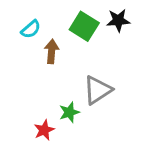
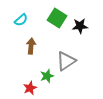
black star: (118, 20) -> (80, 26), moved
brown arrow: (52, 52) -> (31, 46), moved

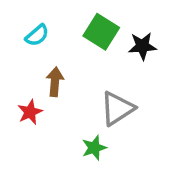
green star: (47, 76) -> (94, 148), moved
red star: (30, 88) -> (30, 112), moved

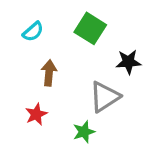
black star: (142, 46) -> (128, 62), moved
red star: (30, 112) -> (36, 114), moved

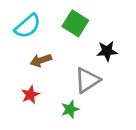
cyan semicircle: (33, 32) -> (28, 26), size x1.5
brown arrow: (49, 73) -> (41, 60), turned -114

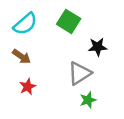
brown arrow: (41, 60) -> (22, 56), moved, turned -126
green star: (70, 109) -> (88, 100), moved

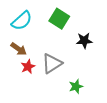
gray triangle: (80, 73) -> (52, 63), moved
red star: (28, 87) -> (28, 67), moved

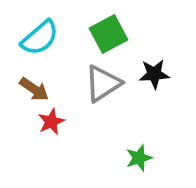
green square: (59, 19) -> (108, 34), turned 30
gray triangle: (52, 63) -> (103, 84), moved

